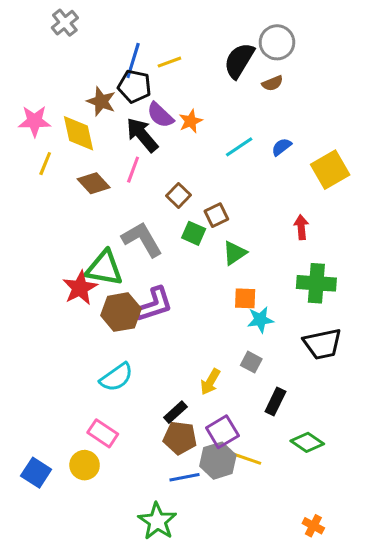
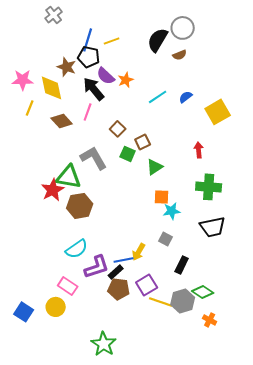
gray cross: (65, 23) -> (54, 15), moved
purple L-shape: (154, 304) -> (97, 267), moved
gray hexagon: (218, 461) -> (183, 301), moved
blue line: (185, 477) -> (124, 260), moved
orange cross: (313, 526) -> (210, 320), moved

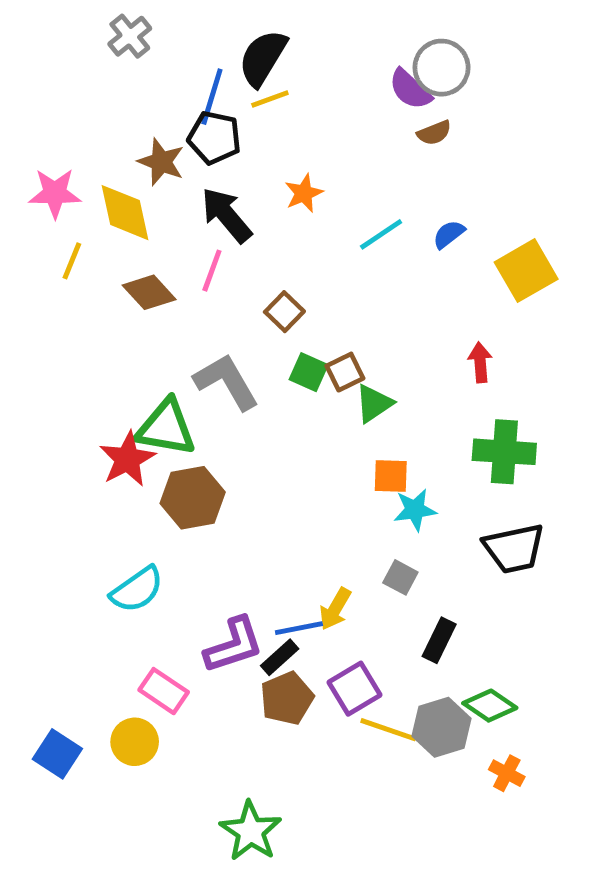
black semicircle: (158, 40) -> (263, 58), moved
purple semicircle: (106, 76) -> (410, 89), moved
brown square: (143, 142) -> (345, 372), moved
cyan semicircle: (77, 249) -> (137, 590), moved
brown pentagon: (119, 289) -> (287, 698), turned -30

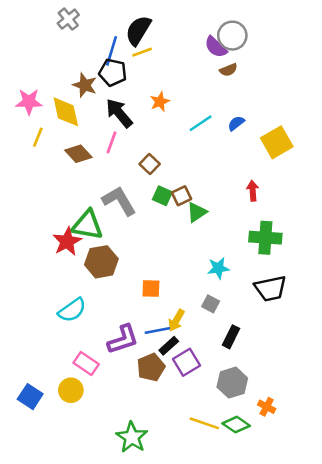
orange square: (391, 476) -> (151, 289), moved
black rectangle: (280, 657) -> (169, 346), moved
green diamond: (490, 706) -> (236, 425), moved
yellow line: (388, 730) -> (204, 423), moved

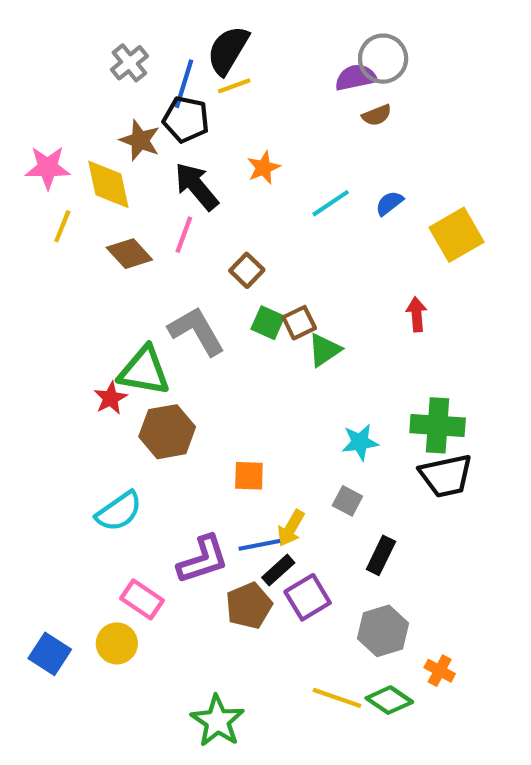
gray cross: (68, 19) -> (129, 63), moved
purple semicircle: (216, 47) -> (356, 77), turned 125
green cross: (265, 238) -> (438, 425), moved
red star: (67, 241) -> (111, 398), size x0.7

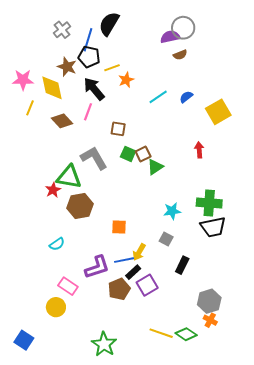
yellow line: (234, 86) -> (112, 68), moved
brown square: (247, 270) -> (118, 129), turned -35
cyan semicircle: (119, 511) -> (57, 244), size x0.7
gray hexagon: (383, 631) -> (209, 301), moved
blue square: (50, 654) -> (24, 340), moved

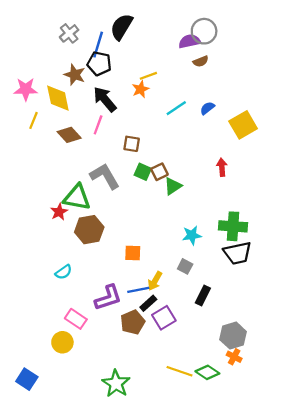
yellow line: (112, 68) -> (148, 76), moved

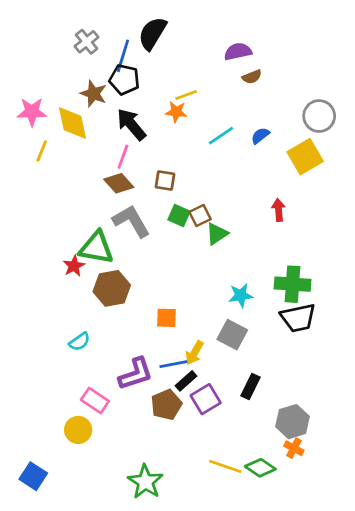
gray circle: (204, 31) -> (319, 116), moved
orange star: (140, 89) -> (176, 112), turned 30
brown diamond: (69, 135) -> (119, 183), moved
gray square: (185, 266) -> (232, 335), size x1.5
black rectangle: (203, 295) -> (250, 386), moved

